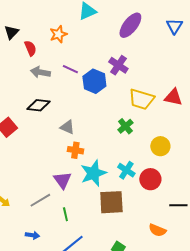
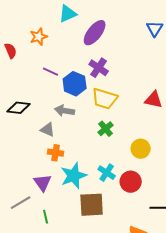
purple ellipse: (130, 25) -> (95, 33), moved
gray arrow: (40, 72) -> (65, 111), moved
yellow trapezoid: (141, 99) -> (105, 99), moved

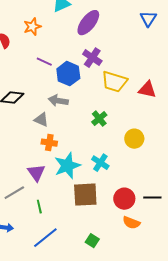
yellow trapezoid: (105, 99) -> (114, 82), moved
red circle: (131, 182) -> (124, 199), moved

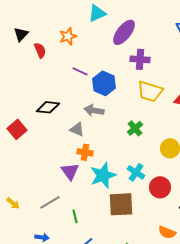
purple cross: (92, 58) -> (140, 59), moved, turned -30
purple triangle: (36, 173) -> (70, 171), moved
red circle: (124, 199) -> (160, 187), moved

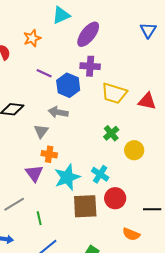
purple cross: (140, 59) -> (90, 66), moved
green cross: (135, 128) -> (111, 133), moved
gray triangle: (77, 129) -> (41, 131), turned 42
red circle: (160, 187) -> (115, 198), moved

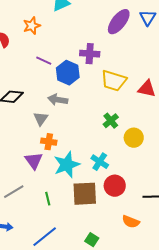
purple ellipse: (88, 34) -> (119, 22), moved
green line: (39, 218) -> (48, 199), moved

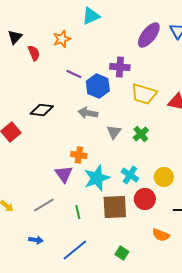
gray triangle: (41, 119) -> (114, 132), moved
yellow circle: (134, 138) -> (164, 177), moved

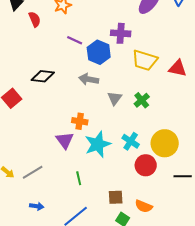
yellow circle: (164, 177) -> (165, 143), size x1.4
gray line: (44, 205) -> (33, 172), moved
brown square: (115, 207) -> (116, 197), moved, size x0.6
orange semicircle: (161, 235) -> (144, 206), moved

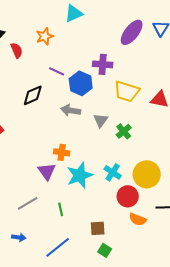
black diamond: (43, 76) -> (33, 95), moved, turned -30
gray triangle: (115, 98) -> (101, 120), moved
gray line: (33, 172) -> (28, 203), moved
orange semicircle: (144, 206) -> (138, 219), moved

